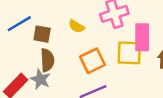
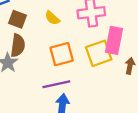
yellow square: (129, 53) -> (99, 53), turned -32

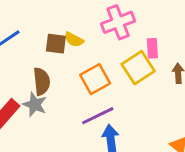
brown square: (18, 19) -> (56, 44), moved
pink rectangle: (114, 40) -> (152, 48), size x0.6

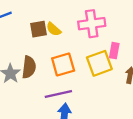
brown square: (56, 44) -> (38, 29), turned -30
brown semicircle: (42, 81) -> (29, 67), moved

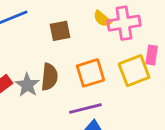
yellow semicircle: (54, 29) -> (102, 19), moved

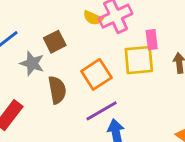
yellow square: (134, 71) -> (139, 60), turned 32
gray star: (27, 85) -> (32, 63), moved

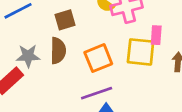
gray star: (32, 63) -> (28, 56), moved, turned -30
brown semicircle: (57, 90) -> (58, 51), moved

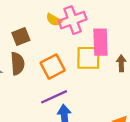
pink rectangle: (156, 35) -> (100, 42), size x1.6

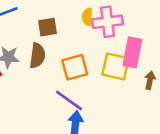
yellow semicircle: (54, 20) -> (87, 17), turned 49
purple line: (54, 97) -> (69, 100), turned 48

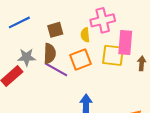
yellow semicircle: (87, 17) -> (85, 35), moved
purple line: (69, 100) -> (56, 69), moved

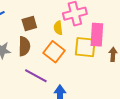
orange square: (80, 60) -> (54, 52), turned -30
purple line: (56, 69) -> (36, 76), moved

